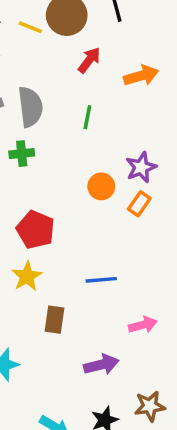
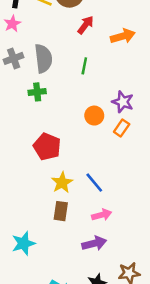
purple star: (141, 167) -> (123, 102), turned -30
yellow star: (27, 276) -> (62, 183), moved
blue line: (101, 280) -> (94, 183), turned 55
pink arrow: (143, 325) -> (102, 215), moved

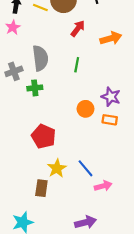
gray cross: (14, 58) -> (14, 71), moved
orange rectangle: (122, 128) -> (110, 120), turned 64
brown rectangle: (61, 211) -> (41, 188), moved
pink arrow: (102, 215) -> (103, 186), moved

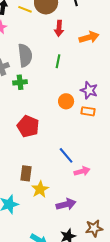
red arrow: (78, 28) -> (59, 28), turned 147
yellow star: (57, 168) -> (40, 189), moved

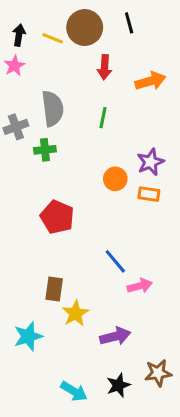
purple star: (89, 90) -> (150, 162), turned 30

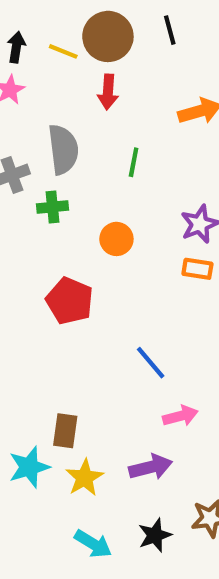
red arrow: (105, 67) -> (108, 92), moved
orange circle: (115, 179) -> (116, 239), moved
pink arrow: (140, 286) -> (180, 416), moved
brown rectangle: (54, 289) -> (65, 431), moved
yellow star: (76, 313) -> (84, 478), moved

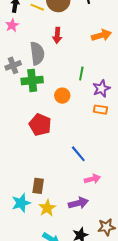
red arrow: (108, 92) -> (57, 35), moved
green line: (134, 162) -> (81, 73), moved
green cross: (53, 207) -> (32, 80), size x1.5

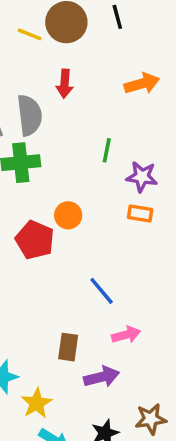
purple star: (101, 89) -> (142, 177), turned 30
orange circle: (62, 96) -> (68, 215), moved
brown rectangle: (38, 186) -> (68, 347), moved
yellow star: (47, 208) -> (37, 403), moved

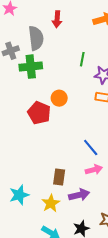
blue line: (102, 291) -> (91, 148), moved
yellow star: (37, 403) -> (51, 203), moved

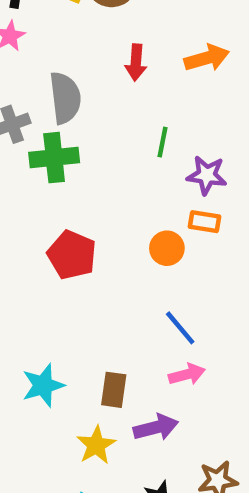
red arrow: (57, 19) -> (136, 62), moved
orange circle: (59, 98) -> (167, 248), moved
cyan star: (19, 195) -> (43, 385), moved

